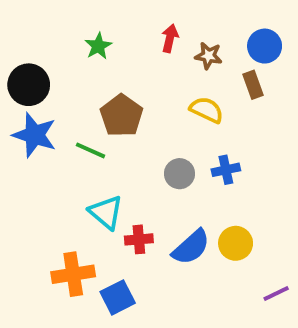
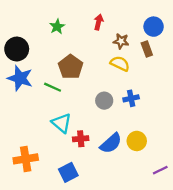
brown star: (208, 56) -> (121, 41), moved
orange cross: (73, 274) -> (26, 159), moved

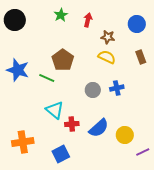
green star: (57, 27) -> (61, 15), moved
black circle: (17, 49) -> (15, 20), moved
brown rectangle: (147, 49) -> (141, 57), moved
yellow circle: (137, 141) -> (125, 135), moved

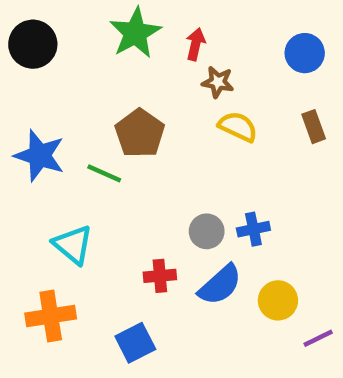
green star: (61, 15) -> (135, 33), size x1.6
brown star: (108, 37) -> (218, 82), moved
blue cross: (117, 88) -> (253, 229), moved
gray circle: (93, 90) -> (207, 231), moved
cyan triangle: (55, 110) -> (73, 245), moved

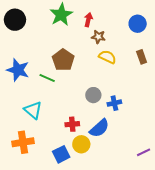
gray circle: (207, 231) -> (93, 95), moved
yellow circle: (278, 300) -> (81, 144), moved

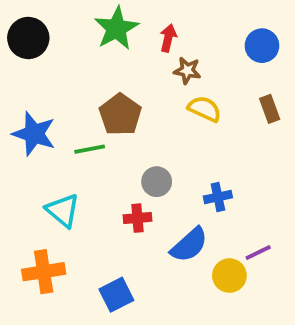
green line: (47, 78) -> (90, 149), turned -35
gray circle: (93, 95) -> (157, 182), moved
red cross: (72, 124) -> (137, 218), moved
yellow circle: (81, 144) -> (229, 276), moved
purple line: (144, 152) -> (258, 253), moved

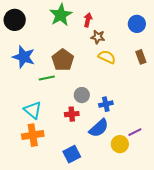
blue star: (34, 134) -> (24, 57), moved
blue cross: (218, 197) -> (106, 104), moved
orange cross: (44, 272) -> (33, 135), moved
blue square: (116, 295) -> (72, 154), moved

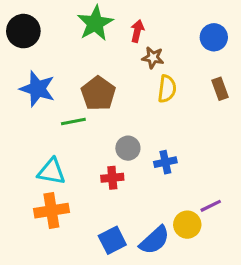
yellow semicircle: (107, 57) -> (167, 89), turned 72
cyan triangle: (33, 110) -> (51, 172), turned -30
blue semicircle: (99, 128) -> (154, 240), moved

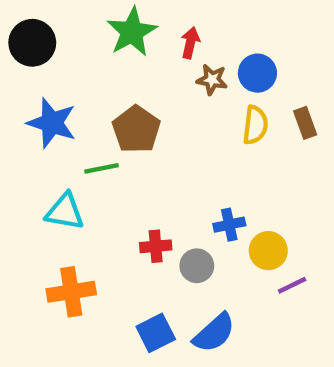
blue circle: (214, 37) -> (257, 73), moved
yellow semicircle: (167, 89) -> (255, 125), moved
gray circle: (128, 148) -> (197, 266), moved
cyan triangle: (51, 172) -> (65, 212), moved
yellow circle: (187, 225) -> (268, 251), moved

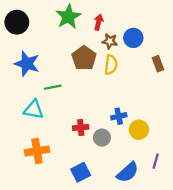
yellow semicircle: (255, 125) -> (111, 65), moved
brown pentagon: (136, 129) -> (84, 58), moved
purple line: (292, 285) -> (156, 161), moved, turned -48
blue semicircle: (214, 333) -> (128, 172), moved

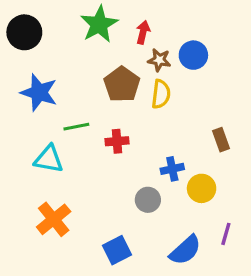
brown rectangle: (158, 64) -> (221, 140), moved
red cross: (81, 127) -> (117, 141), moved
orange cross: (37, 151) -> (54, 219), turned -30

